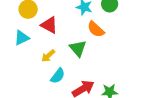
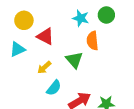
orange semicircle: (96, 29) -> (92, 41), turned 42

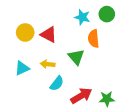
yellow circle: (24, 20) -> (25, 32), moved
cyan triangle: (17, 49) -> (22, 68), moved
yellow arrow: (44, 67) -> (48, 64), turned 48

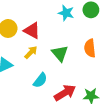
orange semicircle: (94, 39) -> (90, 48), moved
yellow arrow: (48, 64) -> (31, 52), moved, turned 128

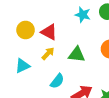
green triangle: (60, 53) -> (77, 55), turned -42

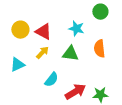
cyan star: (83, 15) -> (76, 29), moved

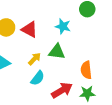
orange semicircle: (99, 49) -> (86, 70), moved
yellow arrow: (42, 53) -> (35, 59), moved

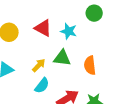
red triangle: (29, 29) -> (43, 28), moved
orange semicircle: (86, 70) -> (90, 65), moved

